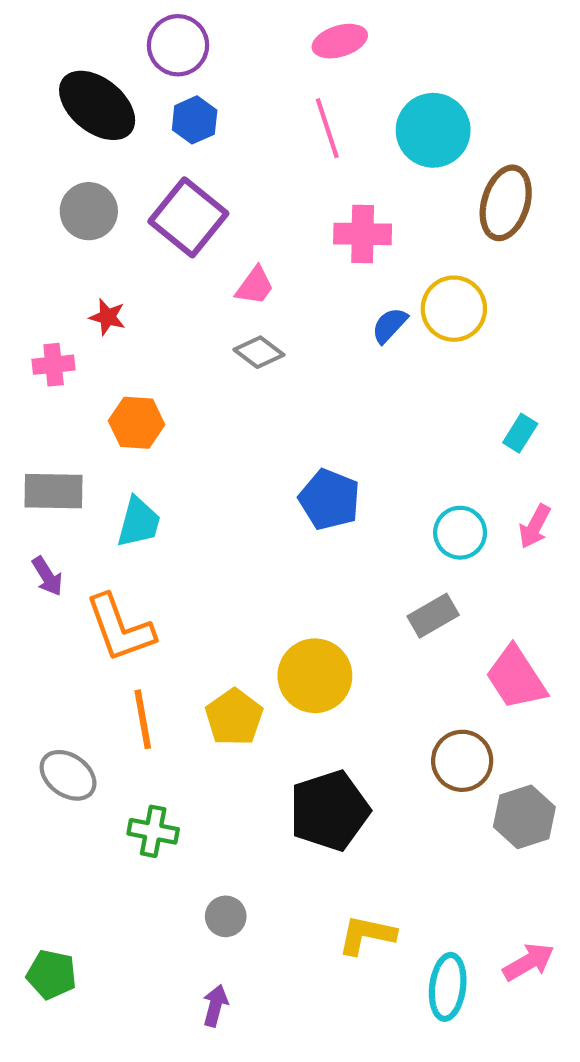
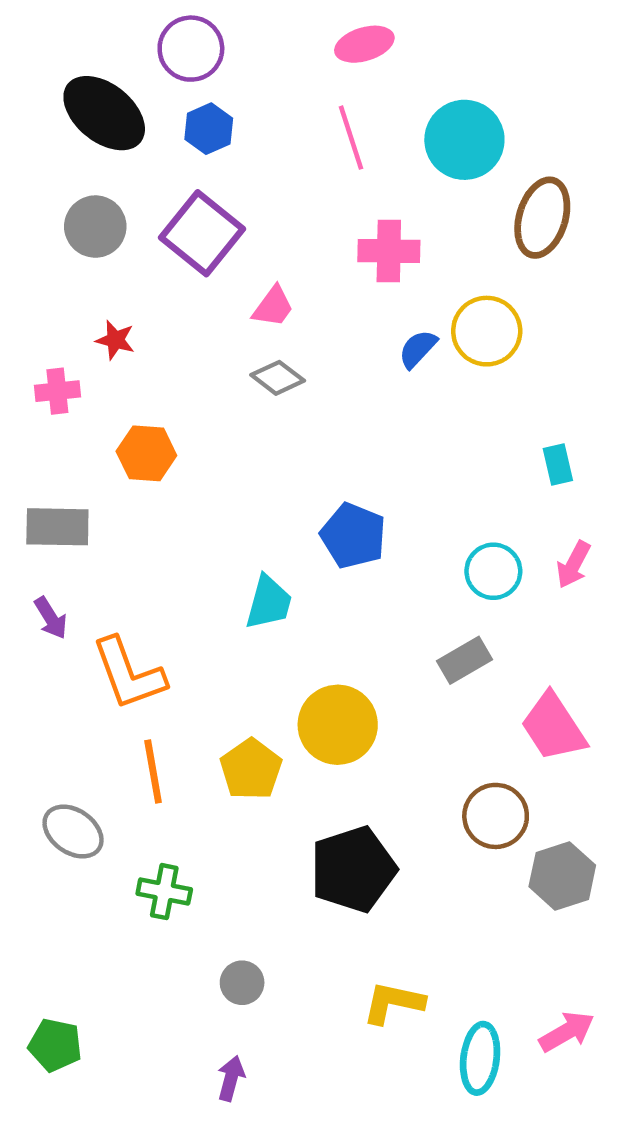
cyan rectangle: (520, 433) -> (558, 465), turned -45
cyan trapezoid: (139, 522) -> (269, 602), moved

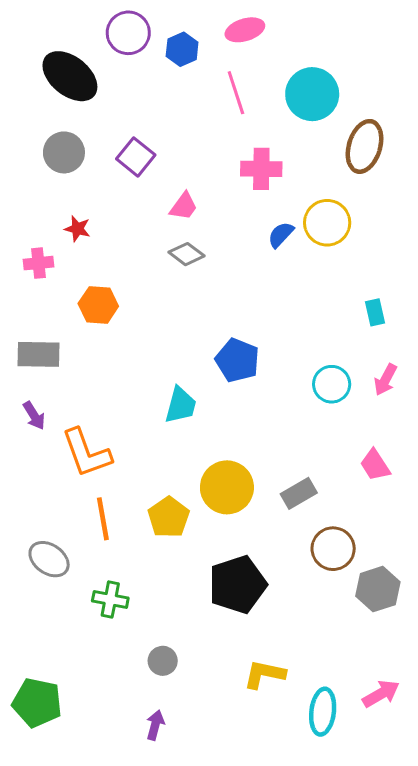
blue hexagon: (209, 129) -> (182, 49), moved
purple square: (202, 233) -> (136, 157), size x0.7
gray rectangle: (464, 660) -> (299, 493), moved
pink trapezoid: (553, 727) -> (375, 465), moved, size x0.7
green pentagon: (55, 1045) -> (37, 703), size x1.4

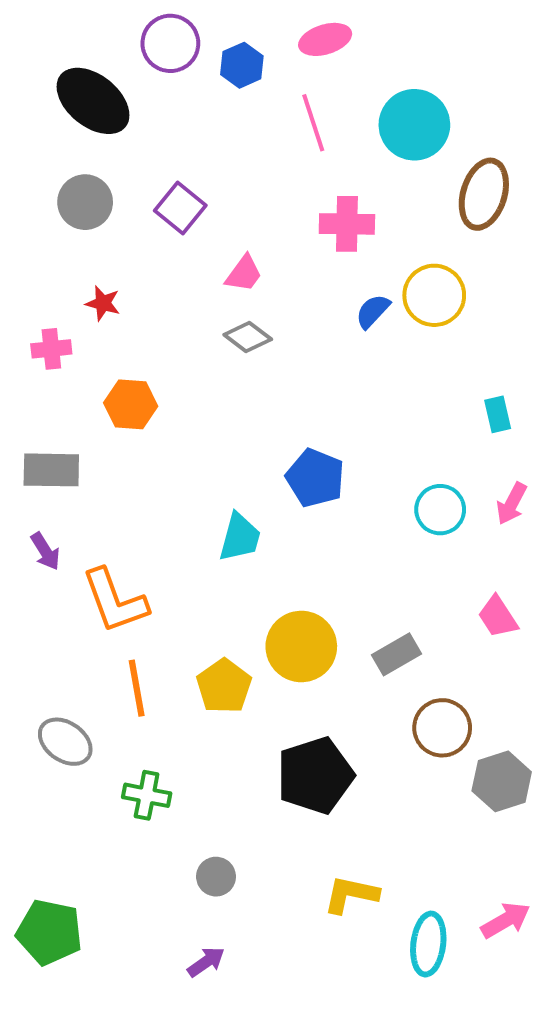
purple arrow: (155, 725) -> (206, 962), turned 40

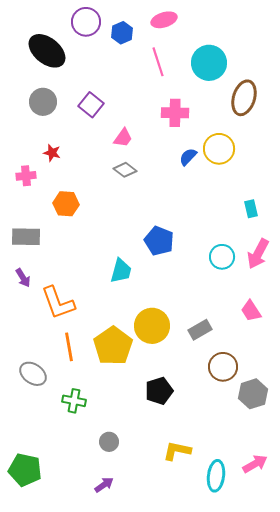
pink arrow: (512, 504) -> (258, 254), size x1.4
yellow pentagon: (224, 686) -> (113, 346), size x1.4
black pentagon: (315, 775) -> (159, 391), size x0.7

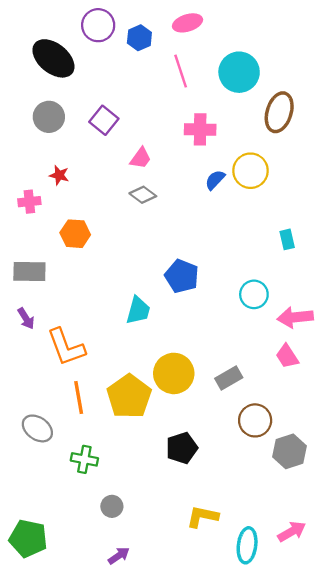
pink arrow: (258, 254) -> (295, 317), moved, turned 56
gray circle: (109, 442) -> (112, 506), moved

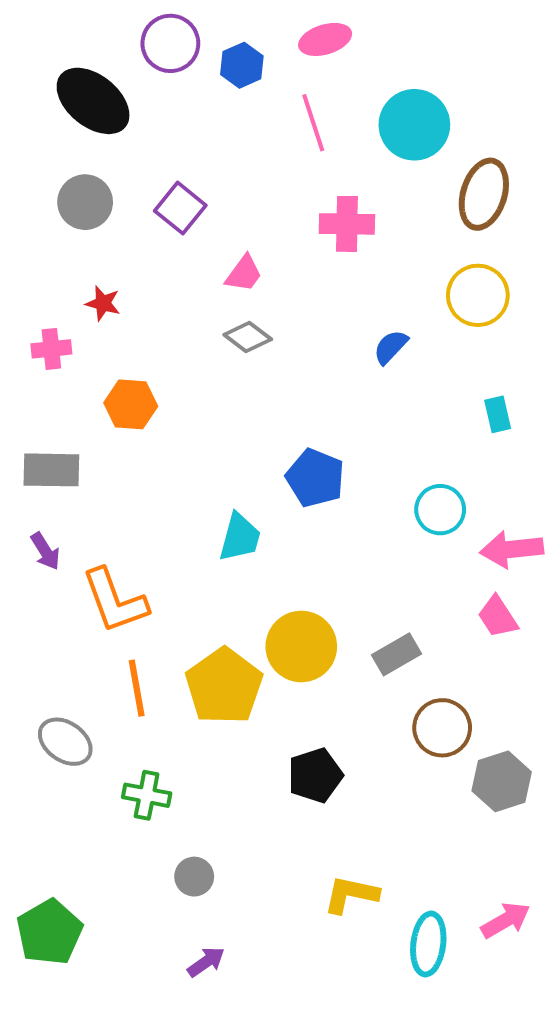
yellow circle: (251, 171) -> (478, 295), moved
blue semicircle: (215, 180) -> (391, 347), moved
green pentagon: (28, 538) -> (49, 932), turned 30

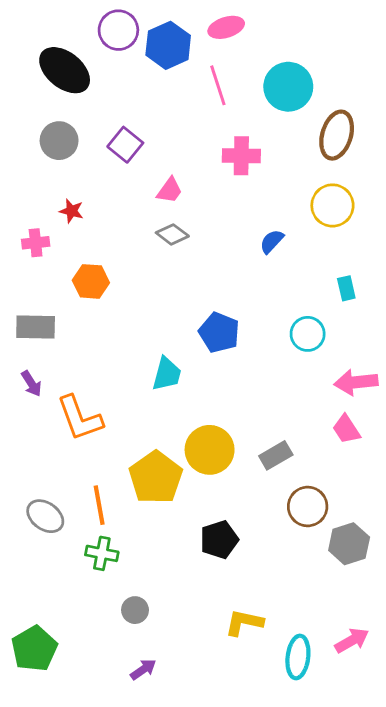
blue hexagon: (242, 65) -> (168, 45), size x1.5
cyan circle: (440, 510) -> (308, 334), moved
orange line: (137, 688) -> (99, 505), moved

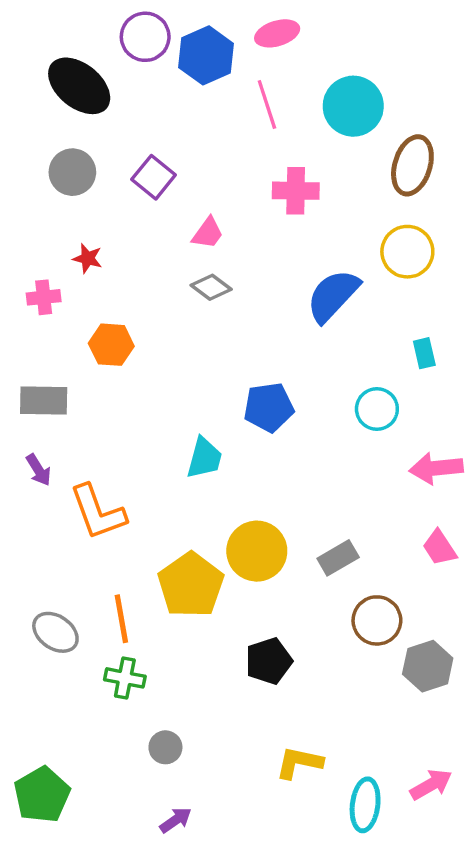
blue semicircle: (272, 241) -> (333, 296), size x1.8
blue pentagon: (219, 333) -> (269, 407), turned -30
pink trapezoid: (346, 429) -> (440, 548), moved

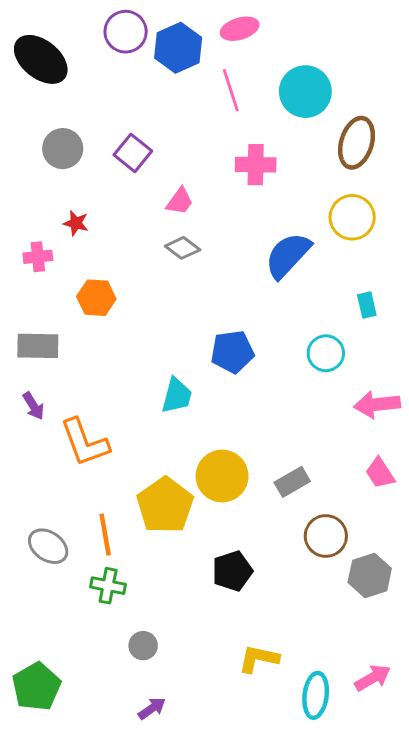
black ellipse: (79, 86) -> (41, 59), moved

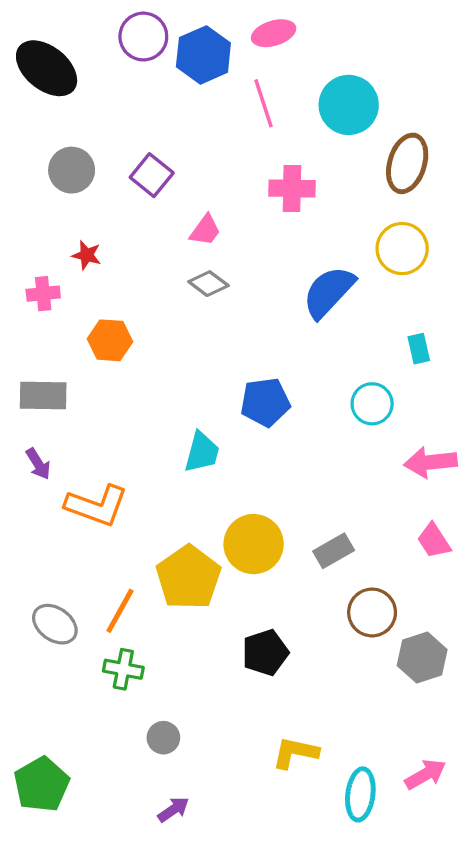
orange L-shape: (85, 442) -> (97, 506), turned -50
orange line: (105, 535) -> (120, 611), turned 39

